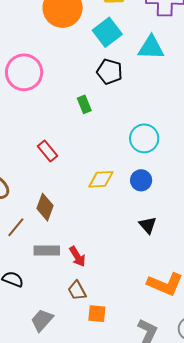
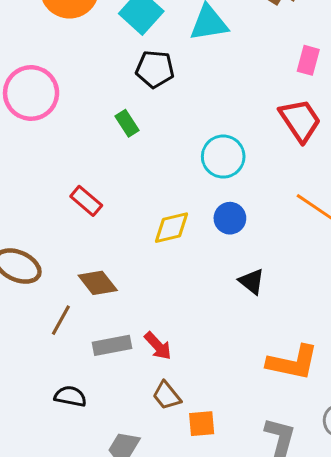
brown diamond: (45, 207) -> (98, 283), turned -48

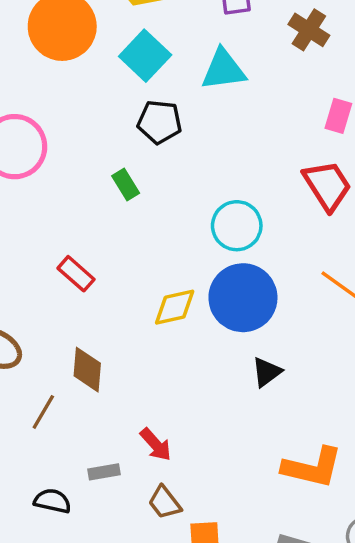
blue circle: (230, 218) -> (243, 298), size x1.8
black triangle: (252, 282) -> (267, 372), turned 44
brown diamond: (98, 283) -> (87, 370), turned 42
gray rectangle: (112, 345) -> (104, 472), moved, size x0.7

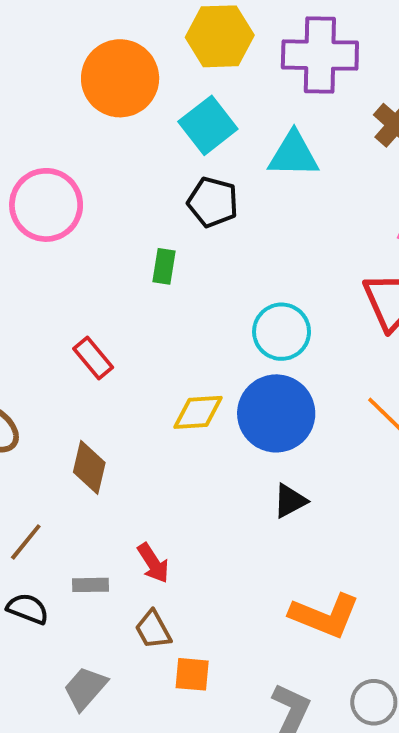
green rectangle: (126, 184) -> (164, 266), turned 32
brown line: (43, 412) -> (26, 542), moved

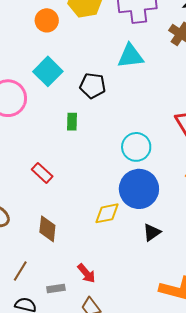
orange circle: (120, 78) -> (47, 20), moved, size x0.6
cyan square: (208, 125) -> (48, 71), moved
yellow diamond: (198, 412) -> (107, 213), moved

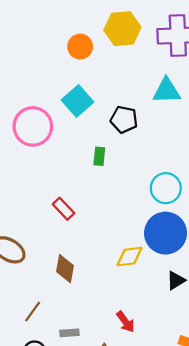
red arrow: (86, 273) -> (125, 322), moved

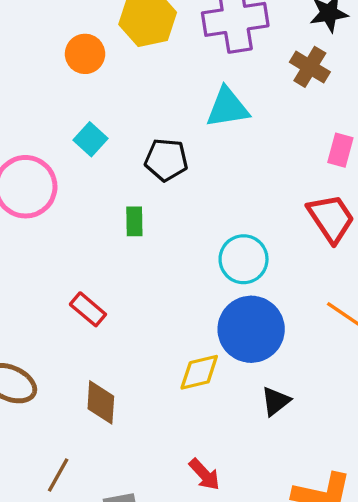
cyan square: (77, 101) -> (90, 139), size x0.7

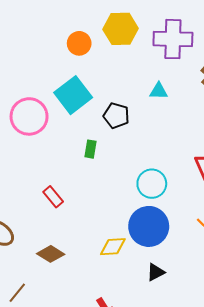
cyan triangle: (227, 108) -> (159, 91), size x0.7
cyan square: (90, 139) -> (73, 95), size x1.8
brown diamond: (101, 402) -> (51, 254), turned -72

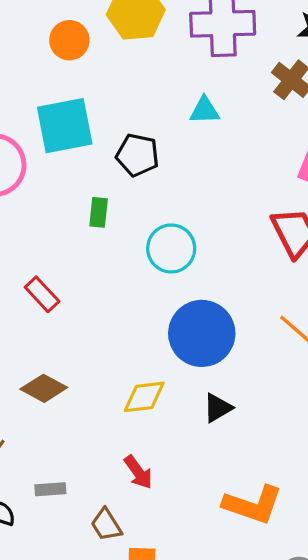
cyan square: (73, 95) -> (65, 126), turned 30
cyan circle: (152, 184) -> (171, 248), moved
yellow diamond: (113, 247) -> (144, 397), moved

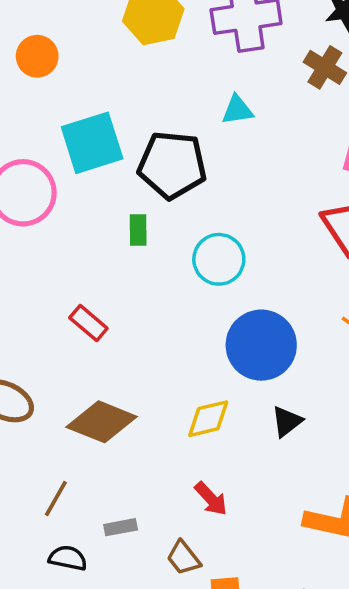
orange circle: (69, 40) -> (37, 56), moved
black pentagon: (138, 155) -> (172, 165), size x1.5
brown diamond: (44, 388) -> (102, 422), size x1.4

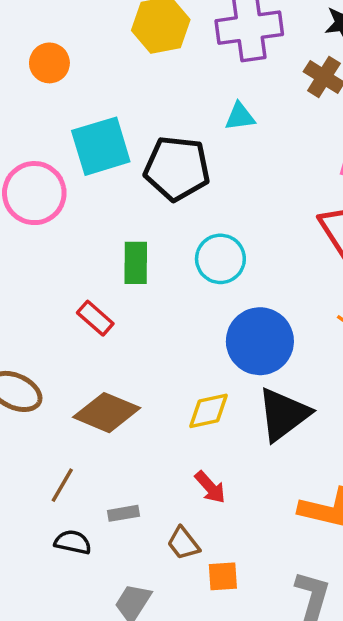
green rectangle: (138, 230) -> (136, 263), moved, size x1.4
black triangle: (287, 421) -> (283, 414), size x1.8

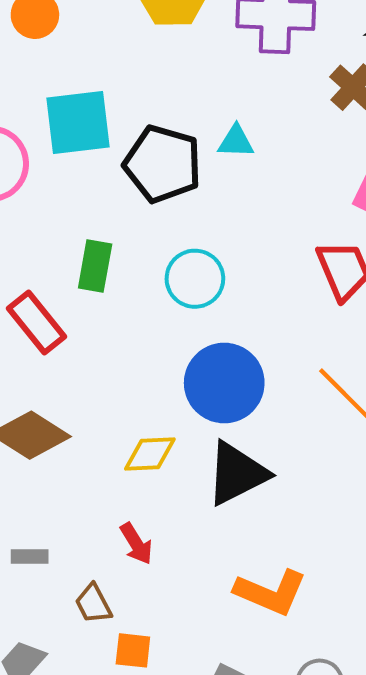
cyan triangle: (240, 117) -> (236, 141), moved
red rectangle: (95, 318) -> (36, 322), size x1.4

